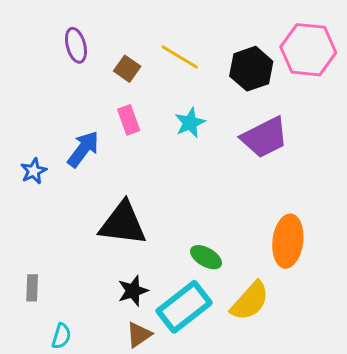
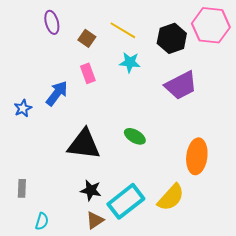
cyan star: (190, 123) -> (130, 62), moved, turned 30
green ellipse: (206, 257) -> (135, 136), moved
black star: (133, 291) -> (91, 190), turned 30

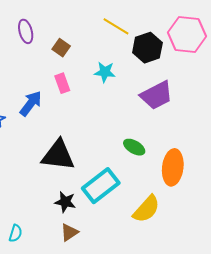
yellow line: (123, 30) -> (116, 26), moved
green ellipse: (135, 136) -> (134, 147), moved
cyan rectangle: (126, 201) -> (101, 186), moved

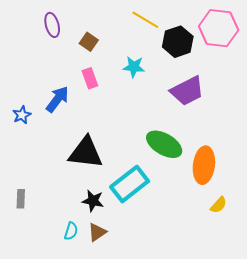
green ellipse: (134, 147) -> (164, 144), size x1.6
yellow semicircle: (146, 209) -> (219, 205), moved, size x0.6
cyan semicircle: (16, 233) -> (71, 231), moved

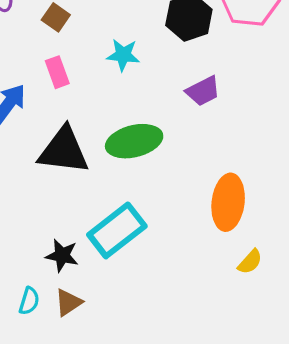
purple trapezoid: (187, 91) -> (203, 91), size x0.7
green ellipse: (164, 144) -> (134, 141), moved, turned -44
black triangle: (86, 153) -> (64, 151), moved

